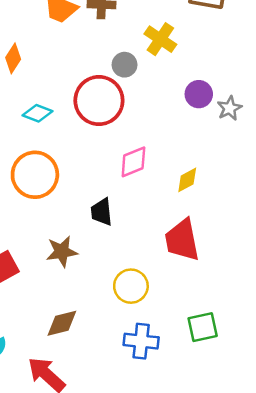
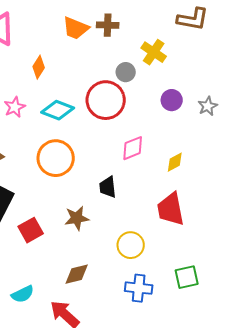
purple circle: (199, 94) -> (172, 100), moved
cyan diamond: (37, 113) -> (58, 110), size x1.4

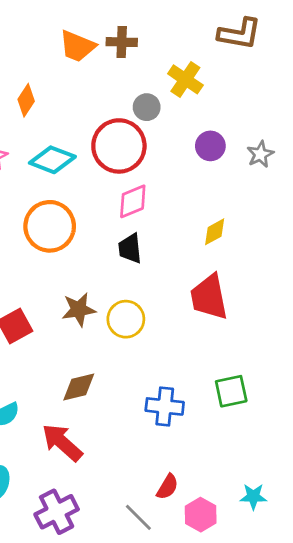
pink diamond: (133, 148) -> (133, 201), moved
black trapezoid: (108, 187) -> (130, 248), moved
yellow circle: (131, 245) -> (126, 319), moved

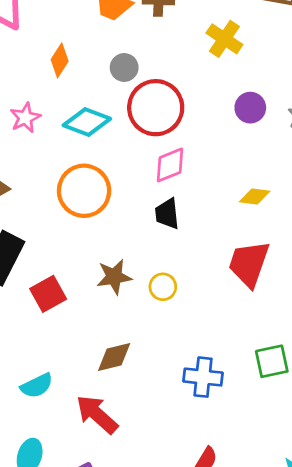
gray circle: (147, 107) -> (124, 68), moved
yellow diamond: (215, 232) -> (255, 196), turned 36
red trapezoid: (209, 297) -> (249, 264), turned 30
yellow circle: (126, 319) -> (163, 287), size x0.7

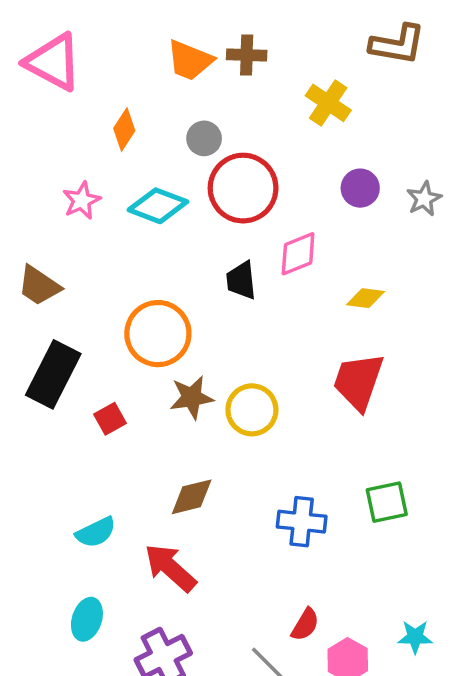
pink diamond: (170, 165) -> (298, 254), moved
orange circle: (84, 191) -> (158, 334), moved
black trapezoid: (167, 214) -> (241, 280), moved
yellow circle: (163, 287) -> (252, 410), size x1.5
red square: (48, 294) -> (110, 419), size x0.7

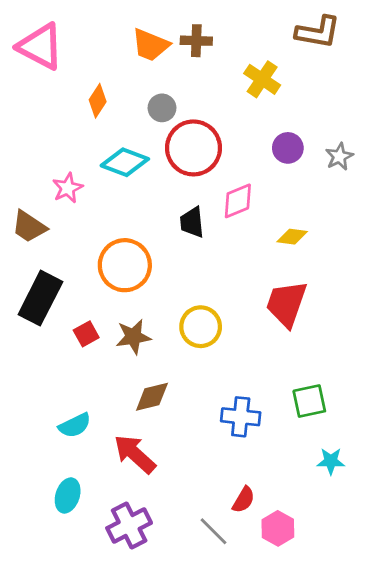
pink star: (82, 200) -> (68, 188), moved
brown star: (192, 397) -> (133, 337), moved
cyan star: (415, 637) -> (331, 461), moved

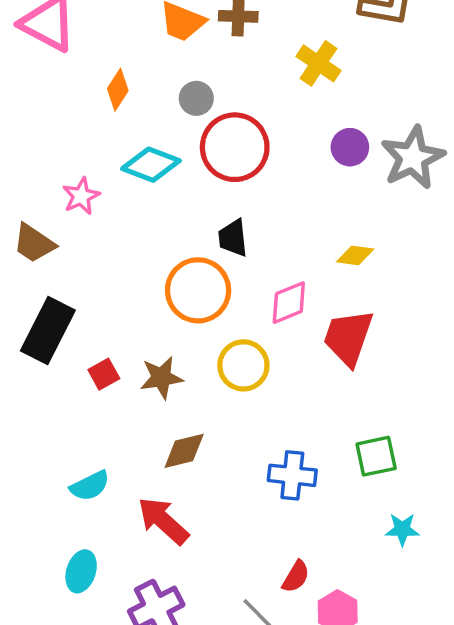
gray star: (339, 157) -> (413, 158), size x1.8
pink diamond: (238, 201) -> (289, 303), moved
orange circle: (125, 265) -> (198, 290), moved

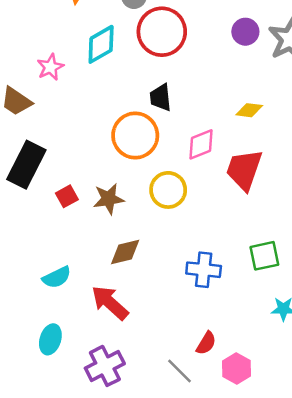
cyan diamond: (151, 165) -> (101, 44), turned -51

